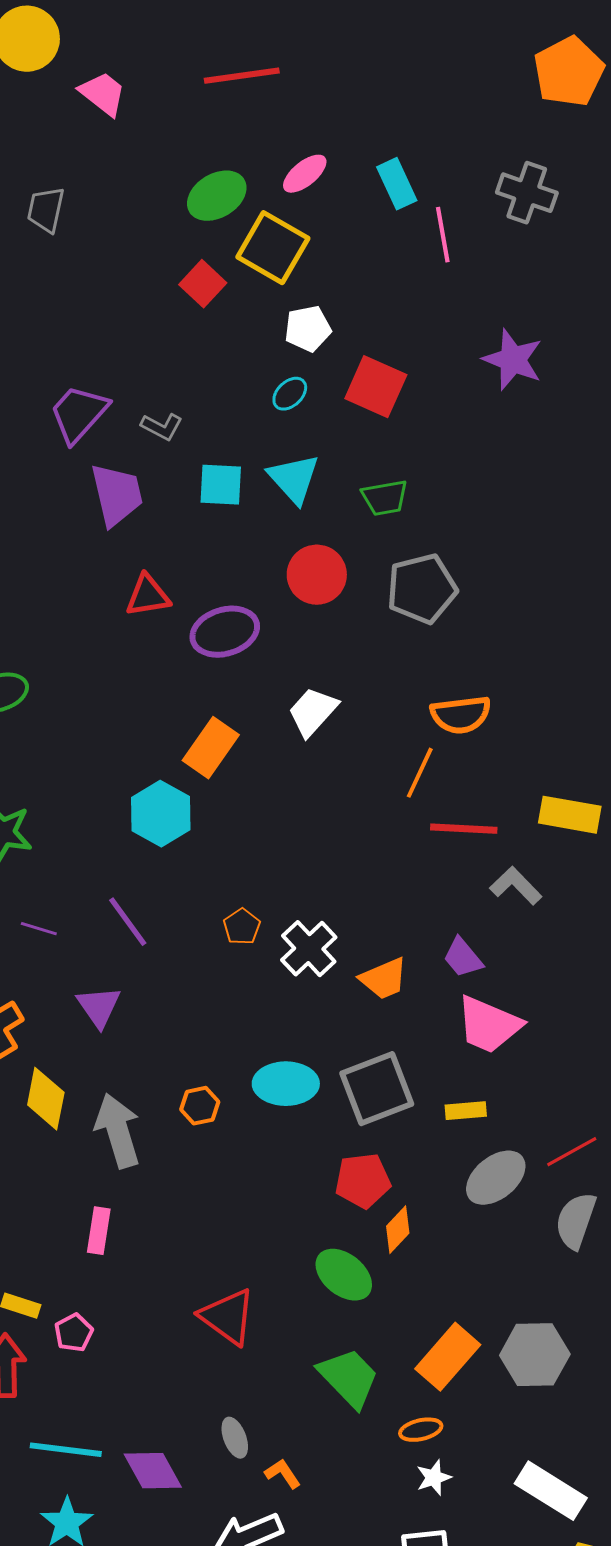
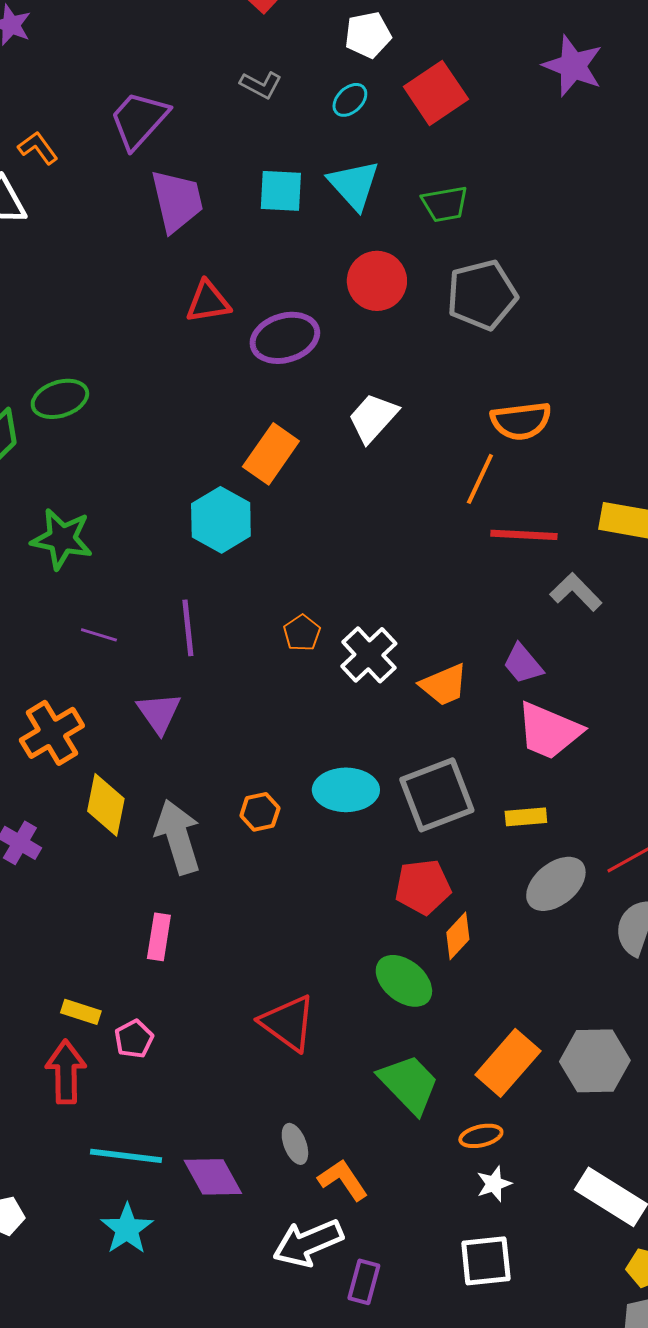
red square: (376, 387) -> (436, 93), turned 32
gray L-shape: (162, 427) -> (261, 85), moved
purple line: (128, 922) -> (188, 628), turned 30
orange L-shape: (283, 1474) -> (343, 1180), size x1.4

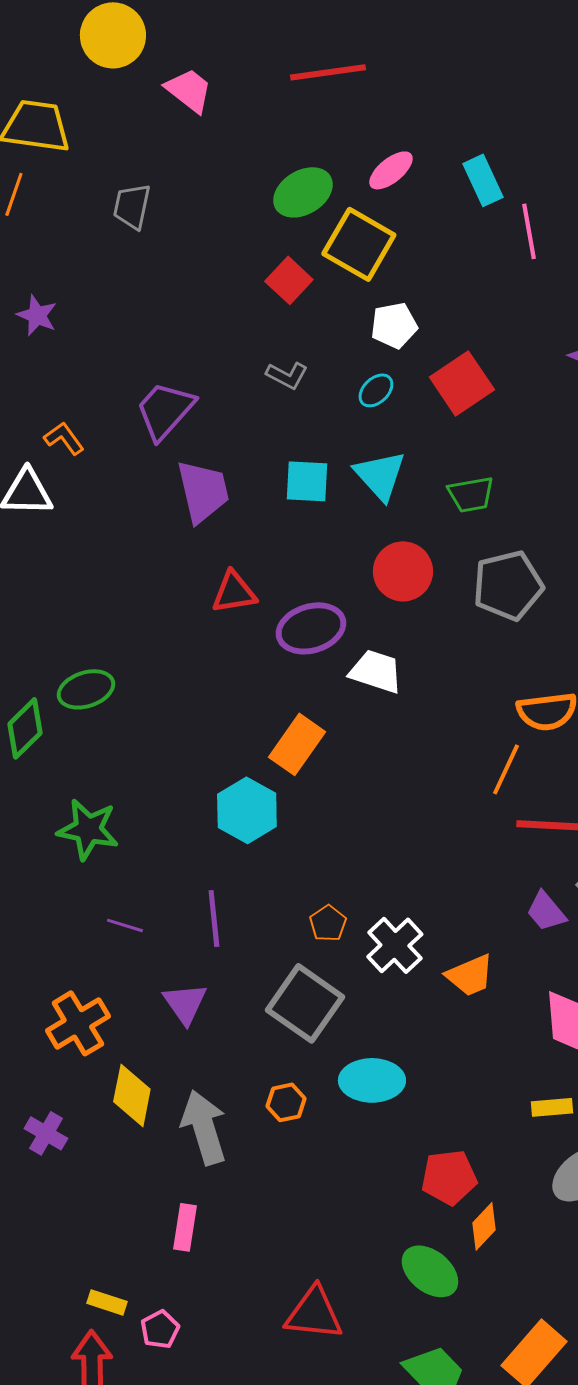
white trapezoid: (373, 418) -> (376, 671), moved, turned 66
purple trapezoid: (523, 664) -> (546, 911), moved
gray square: (437, 795) -> (305, 1003), moved, turned -34
red triangle: (288, 1023) -> (314, 1313), turned -30

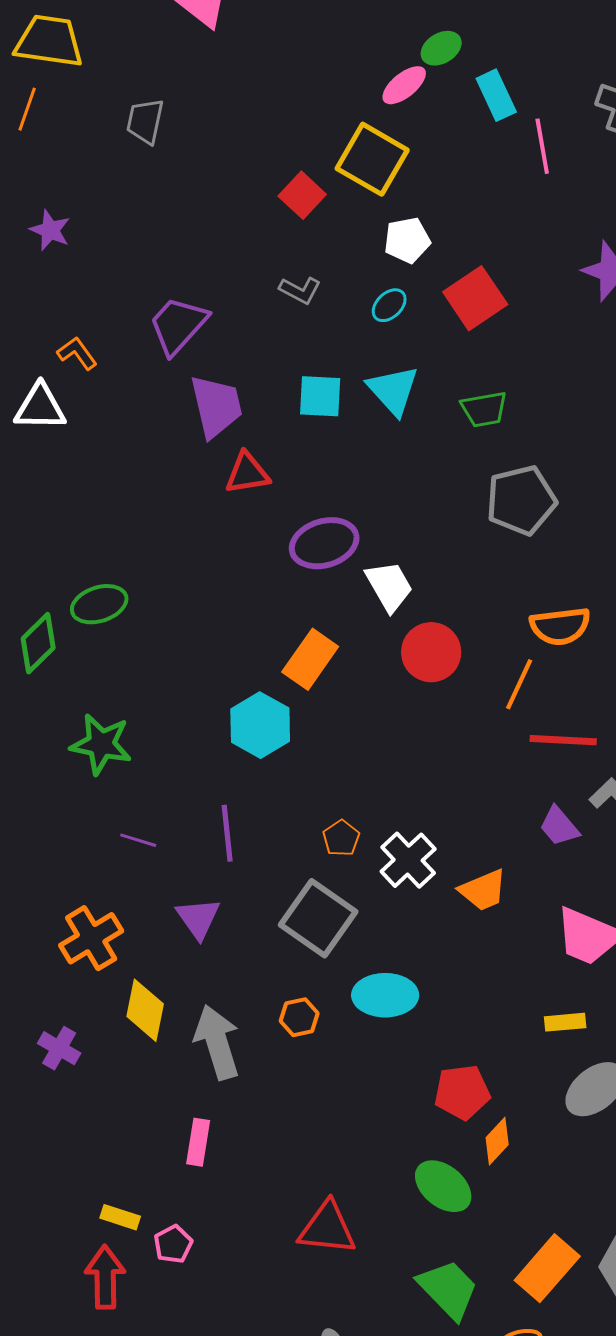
green ellipse: (303, 192) -> (441, 48), moved, size x0.7
red circle: (403, 571) -> (431, 652), moved
red triangle: (234, 592) -> (247, 473), moved
white trapezoid: (376, 671) -> (389, 586), turned 42

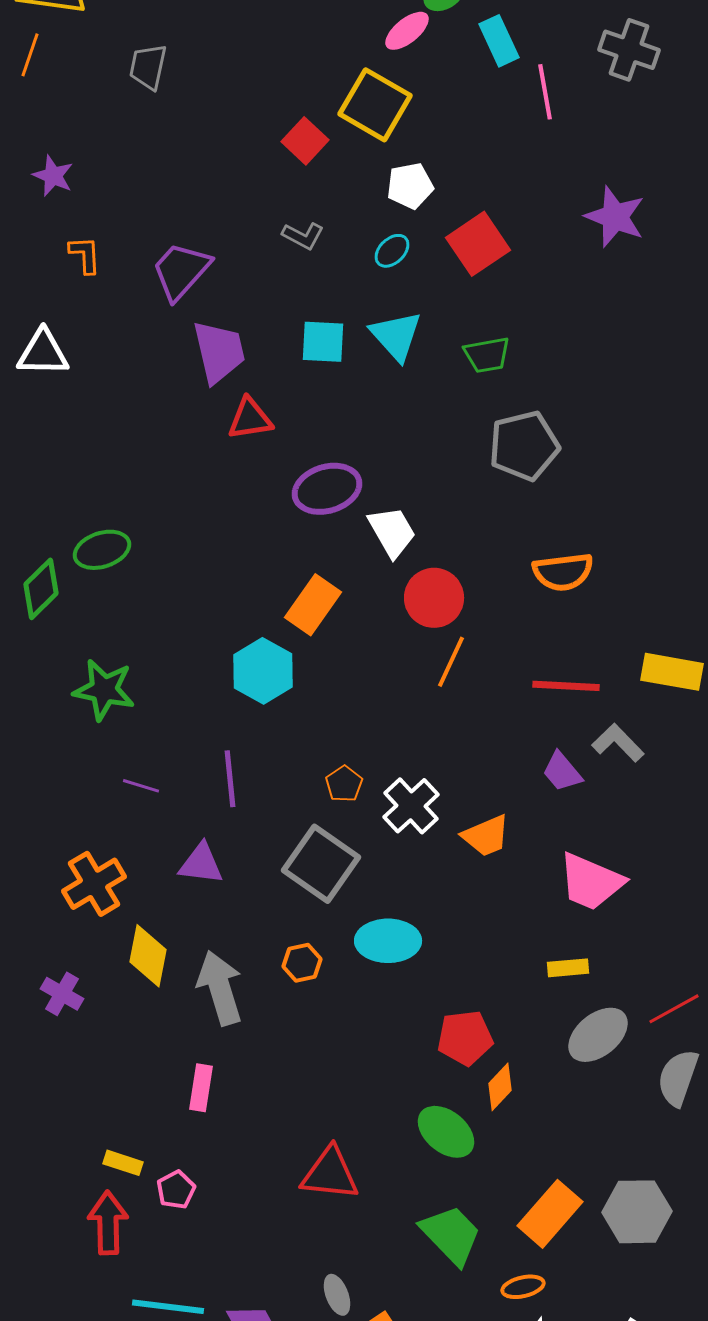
orange L-shape: (77, 353) -> (85, 255), moved, turned 33
orange line: (519, 684) -> (451, 662), moved
purple triangle: (198, 918) -> (201, 864), turned -48

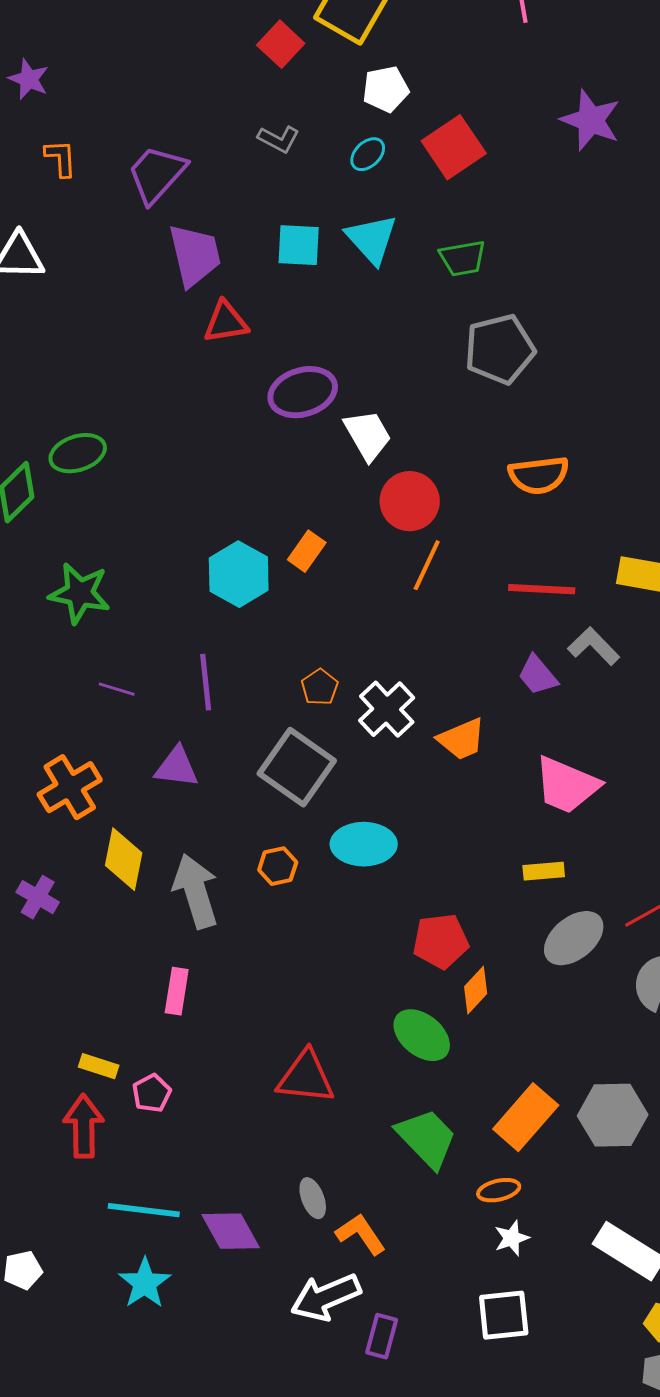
orange rectangle: (313, 605) -> (307, 551), moved, size x0.7

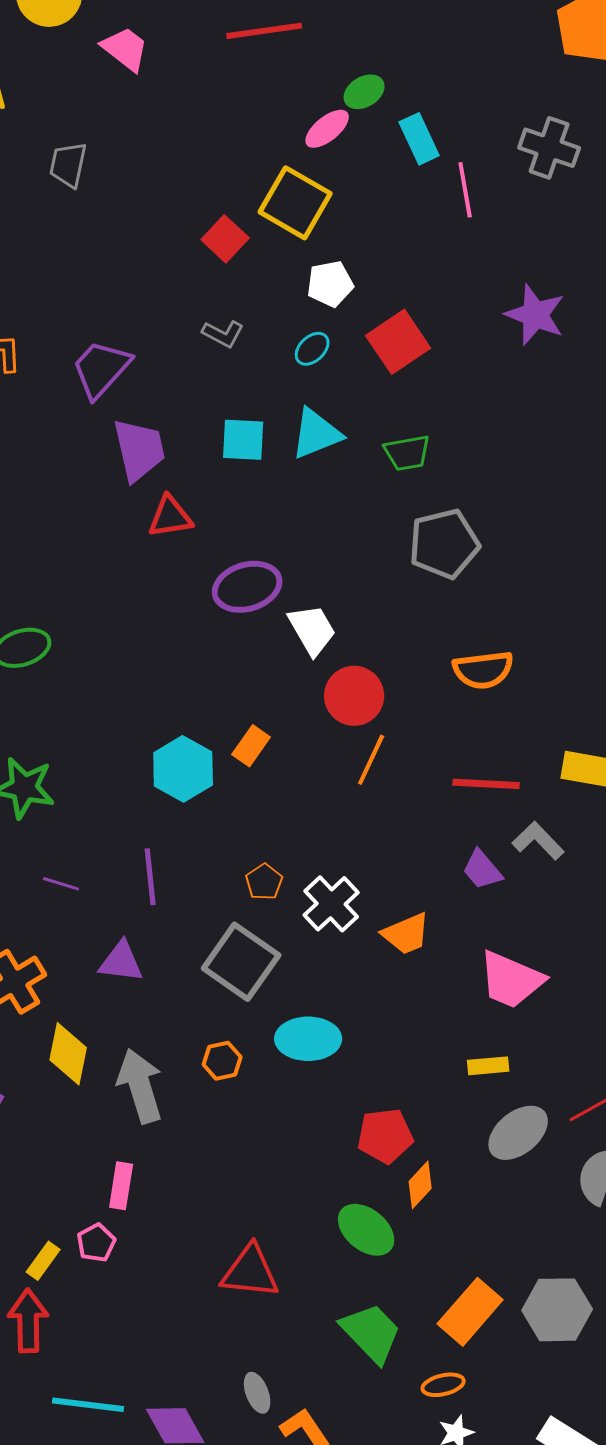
cyan triangle: (372, 239) -> (316, 434), turned 50
yellow rectangle: (99, 1066) -> (43, 1261), turned -72
pink pentagon: (152, 1093) -> (96, 1243), moved

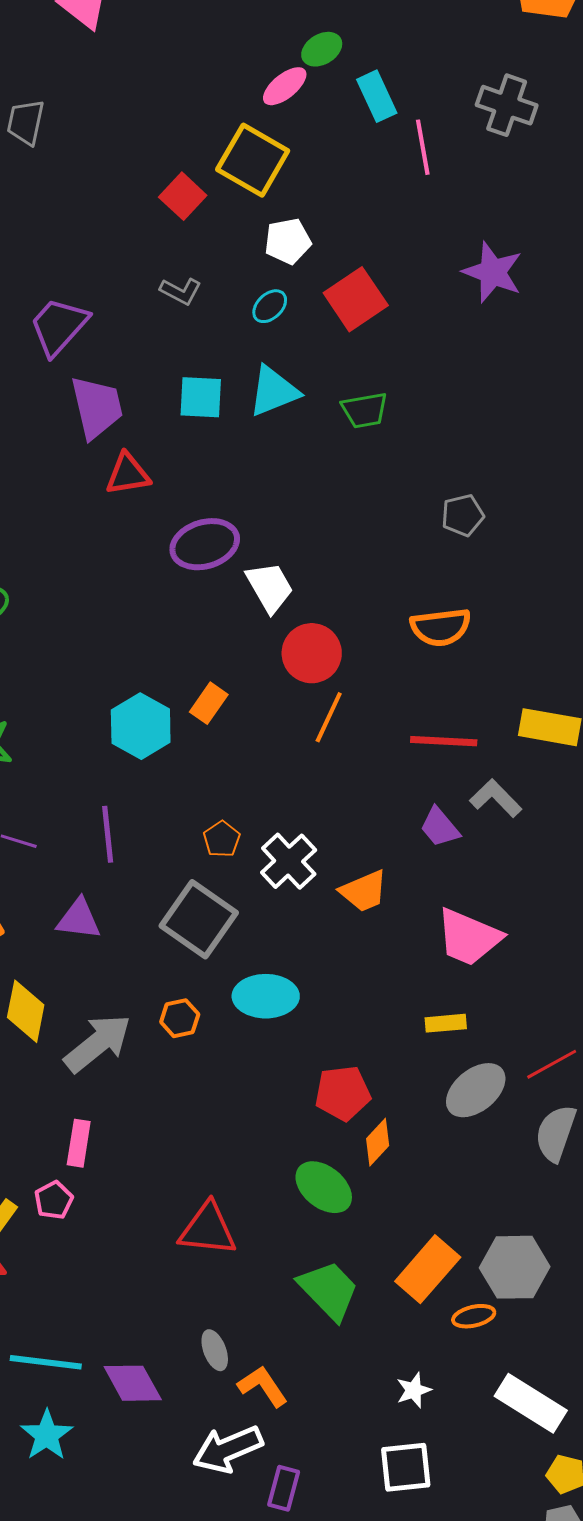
gray pentagon: (444, 544) -> (463, 515), moved, size x0.6
gray arrow: (140, 1086) -> (98, 1043), turned 68
orange ellipse: (443, 1385) -> (474, 1316), moved

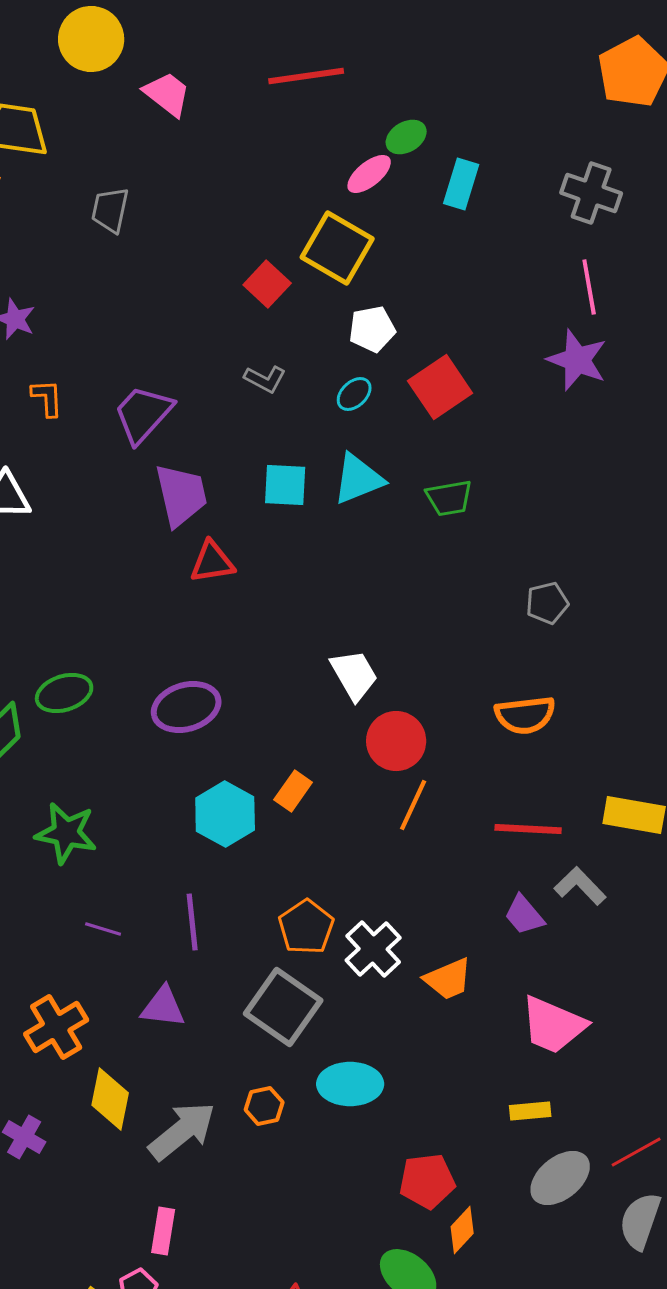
cyan rectangle: (377, 96) -> (461, 184), turned 42
pink line: (423, 147) -> (589, 287), moved
purple ellipse: (205, 544) -> (186, 707), moved
orange pentagon: (222, 839) -> (306, 927), size x1.5

